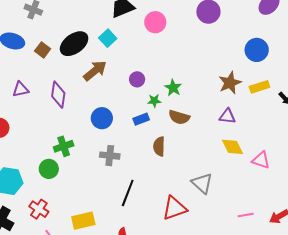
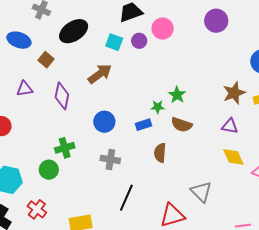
cyan square: (108, 38) -> (114, 42), turned -30
black ellipse: (74, 44) -> (74, 31), moved
brown square: (43, 50) -> (46, 60), moved
purple circle: (137, 79) -> (139, 41), moved

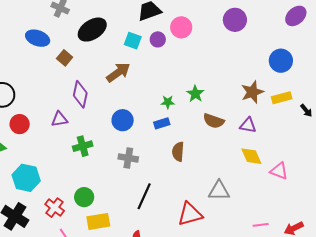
purple triangle: (25, 89) -> (59, 119), moved
green star: (158, 107) -> (168, 102), moved
brown semicircle: (182, 125) -> (214, 121), moved
green circle: (49, 170) -> (84, 197), moved
gray triangle: (201, 192) -> (219, 191), turned -45

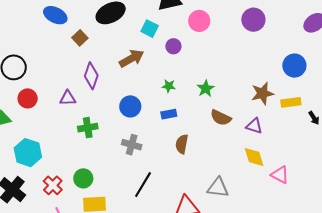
purple circle: (158, 39) -> (173, 46), moved
green star: (168, 102) -> (169, 86), moved

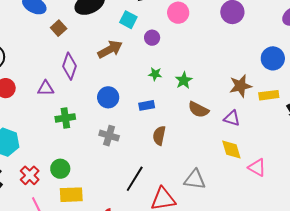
green star: (169, 86) -> (155, 74), moved
black line: (143, 185) -> (135, 179), moved

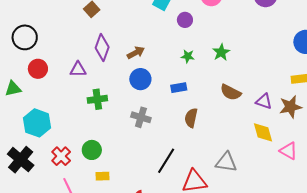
brown arrow: (110, 49) -> (136, 53), moved, size x0.7
green star: (184, 80) -> (221, 52), moved
brown star: (240, 86) -> (291, 107), moved
yellow rectangle: (71, 195) -> (102, 176), size x0.6

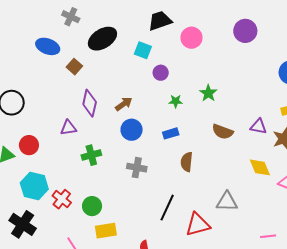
purple circle: (185, 20) -> (161, 73), moved
red circle: (38, 69) -> (29, 145), moved
purple triangle: (264, 101) -> (258, 126), moved
red cross: (61, 156) -> (62, 199), moved
yellow rectangle: (102, 176) -> (106, 231), size x1.5

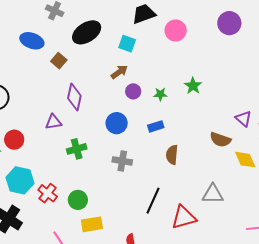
purple circle: (161, 73) -> (133, 91), moved
brown arrow: (124, 104) -> (119, 72), moved
purple triangle: (258, 126) -> (243, 119), turned 30
brown semicircle: (223, 132) -> (220, 140), moved

